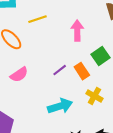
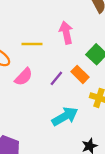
yellow line: (38, 19) -> (32, 44), moved, turned 30
pink semicircle: (19, 75) -> (24, 77), moved

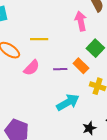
pink arrow: (66, 33) -> (81, 21), moved
purple line: (56, 78) -> (60, 69), turned 48

